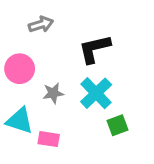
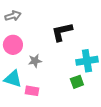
gray arrow: (41, 24) -> (13, 16), moved
cyan cross: (96, 93) -> (87, 61), moved, turned 35

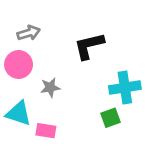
gray arrow: (13, 16) -> (29, 33), moved

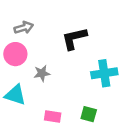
green square: (111, 118) -> (89, 114), moved, turned 35
pink rectangle: (46, 131) -> (53, 117), moved

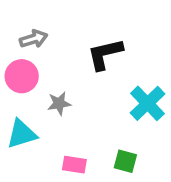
cyan cross: (104, 73) -> (147, 103), turned -35
cyan triangle: (15, 95) -> (22, 134), turned -35

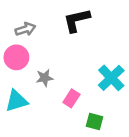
black L-shape: (105, 54) -> (77, 20), moved
pink rectangle: (74, 165) -> (71, 98), moved, turned -66

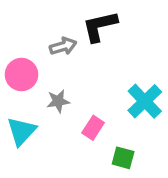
gray arrow: (25, 29) -> (63, 46), moved
cyan triangle: (16, 101) -> (21, 131), turned -30

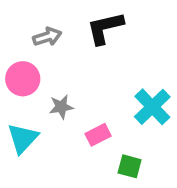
gray arrow: (63, 46) -> (47, 37), moved
pink rectangle: (93, 128) -> (98, 135), turned 30

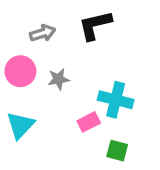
gray star: (61, 107) -> (59, 79), moved
cyan cross: (152, 107) -> (116, 100), moved, turned -32

